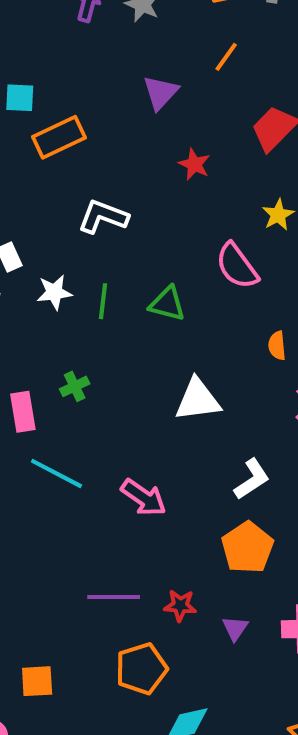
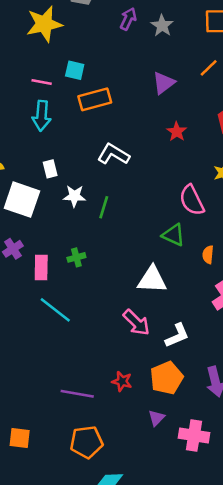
green triangle: (167, 304) -> (173, 235), moved
pink arrow: (144, 498) -> (136, 323), moved
red star: (180, 605) -> (122, 381), moved
purple triangle: (235, 628) -> (156, 418), moved

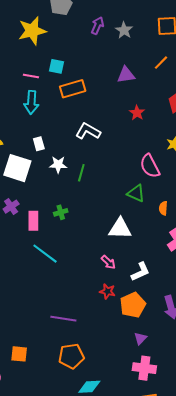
purple triangle: (164, 83) -> (126, 75), turned 30
pink arrow: (136, 323) -> (108, 262), size x0.7
red star: (122, 381) -> (107, 291), moved
purple triangle: (156, 418) -> (140, 338), moved
pink cross: (194, 435) -> (144, 368), moved

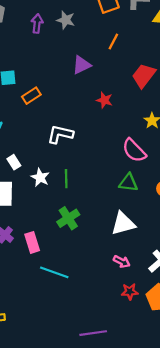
orange rectangle: (73, 89) -> (31, 96), size x0.7
white star: (58, 165) -> (40, 177), turned -30
green cross: (61, 212) -> (68, 218), moved, size x1.5

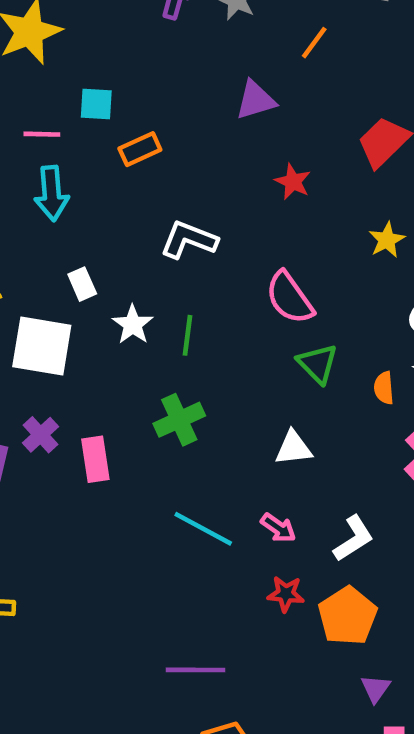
orange line: (113, 41) -> (314, 43), moved
pink semicircle: (134, 150) -> (290, 298), moved
green triangle: (128, 183) -> (318, 364), turned 30
white triangle: (123, 224) -> (293, 448), size x0.7
cyan line: (54, 272) -> (203, 529), moved

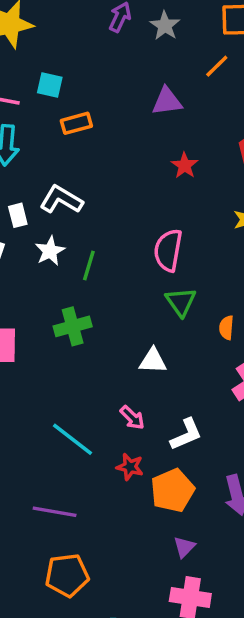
white L-shape: (189, 240) -> (61, 200), moved
pink semicircle: (290, 298) -> (168, 250), turned 36
cyan line: (203, 529) -> (72, 439), moved

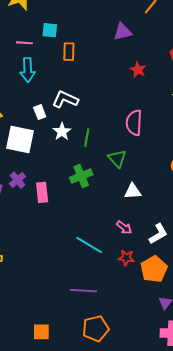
orange rectangle: (76, 123) -> (69, 52), turned -66
green triangle: (181, 302) -> (117, 159), moved

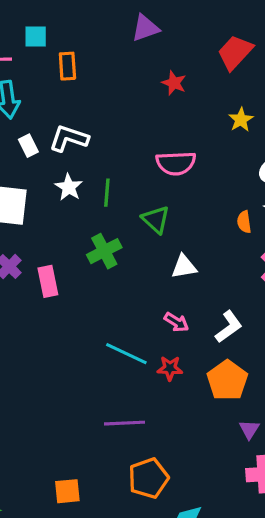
white rectangle: (40, 112) -> (28, 146), moved
pink semicircle: (134, 123) -> (176, 163), turned -90
red star: (126, 258) -> (170, 368), moved

